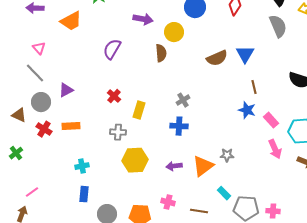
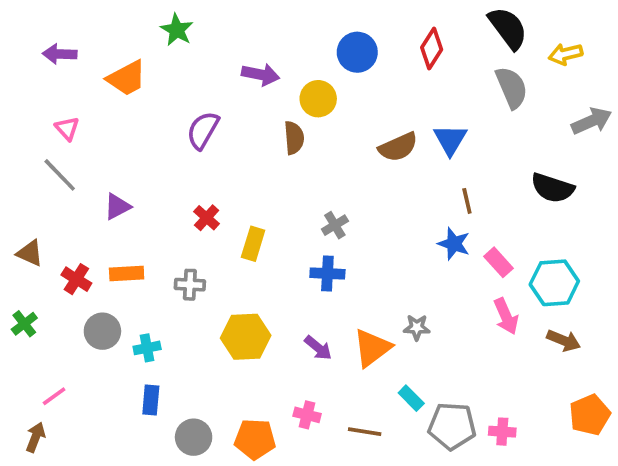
gray circle: (41, 102) -> (102, 331), moved
gray cross: (118, 132) -> (190, 285), moved
purple arrow: (174, 166) -> (318, 348), turned -133

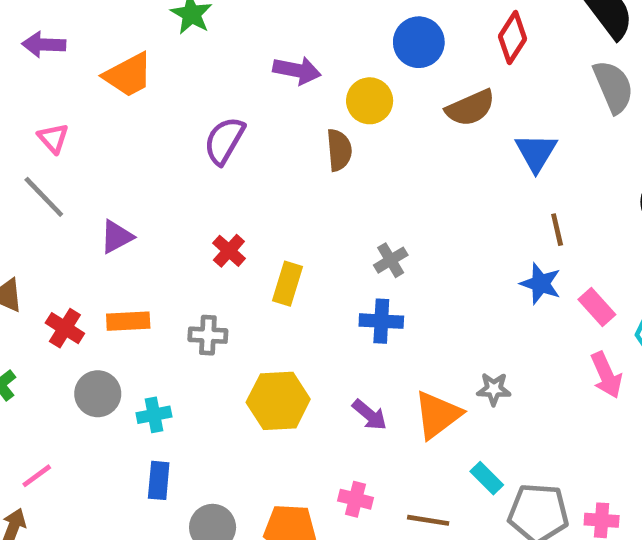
brown semicircle: (398, 147) -> (470, 108), moved

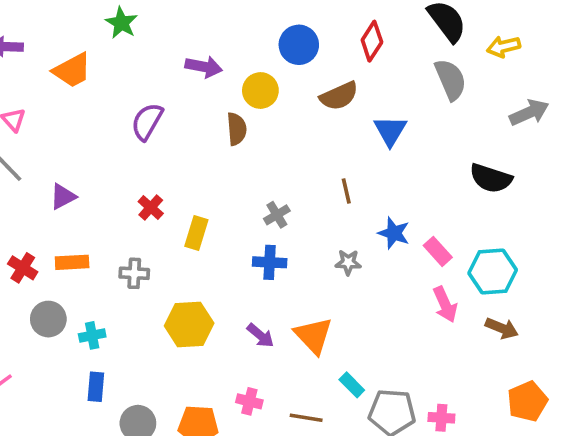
brown line: (557, 230) -> (346, 191), moved
gray star: (494, 389) -> (348, 262), moved
orange triangle: (438, 415) -> (313, 335), turned -36

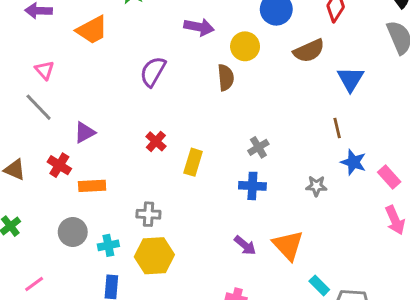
brown line: (346, 191) -> (337, 128), moved
red cross: (23, 268) -> (59, 165), moved
gray cross: (134, 273) -> (148, 214), moved
yellow hexagon: (189, 325) -> (154, 256), moved

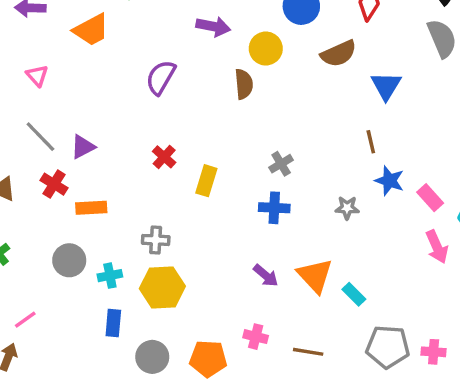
gray line: (39, 107) -> (40, 137), moved
cyan rectangle: (319, 285) -> (354, 294), moved

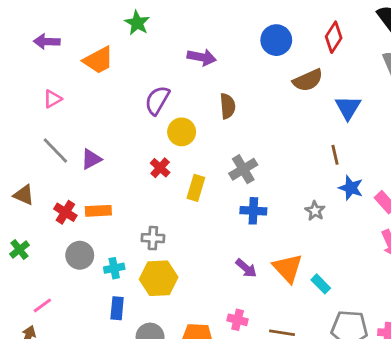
yellow circle: (266, 49) -> (182, 132), moved
pink triangle: (37, 76) -> (52, 99), turned 42
gray cross: (281, 164) -> (243, 169), moved, size x1.4
red cross: (54, 184) -> (65, 212), moved
gray star: (347, 208) -> (315, 211), turned 30

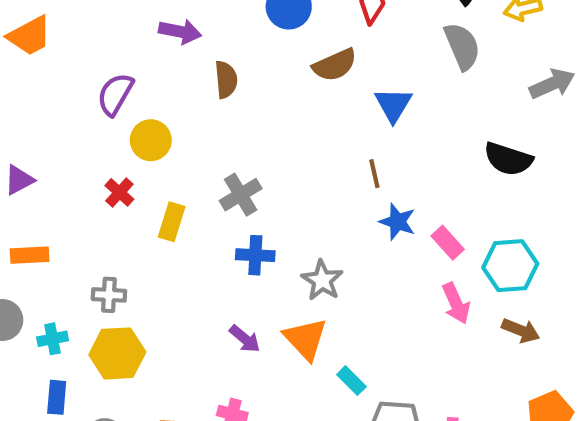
brown semicircle: (227, 106) -> (226, 80), moved
gray star: (315, 211) -> (322, 280), moved, size x1.4
cyan rectangle: (321, 284) -> (351, 381), moved

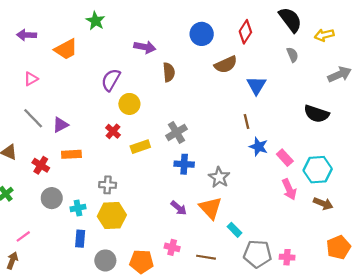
gray semicircle: (462, 46) -> (292, 55), size x0.6
yellow rectangle: (172, 222) -> (140, 147), turned 54
orange rectangle: (30, 255) -> (71, 154), moved

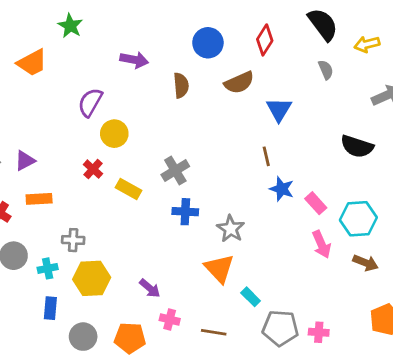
brown semicircle: (169, 72) -> (181, 85), moved
yellow rectangle: (140, 147) -> (128, 189), turned 48
gray cross: (108, 185) -> (73, 240), moved
purple arrow: (179, 208) -> (150, 288), moved

